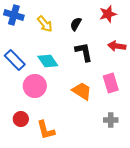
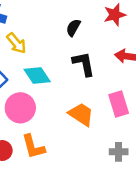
yellow arrow: (45, 24) -> (16, 43), moved
orange L-shape: (46, 130) -> (33, 147), moved

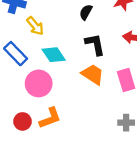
orange trapezoid: (81, 114) -> (93, 74), moved
orange L-shape: (33, 147) -> (50, 118), turned -95

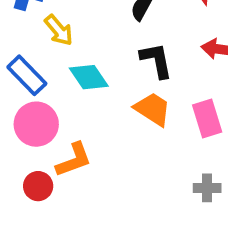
pink circle: (39, 83) -> (36, 124), moved
orange L-shape: (50, 118) -> (74, 160), moved

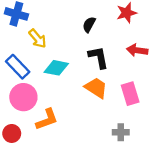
cyan diamond: (89, 77) -> (56, 68), turned -45
red circle: (38, 186) -> (12, 133), moved
gray cross: (207, 188) -> (121, 132), moved

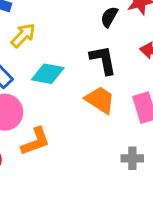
black semicircle: (89, 24) -> (109, 17), moved
yellow arrow: (37, 39) -> (23, 35), turned -96

